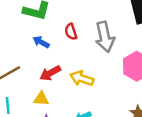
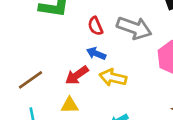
gray arrow: (105, 37) -> (134, 28), turned -52
blue arrow: (41, 42) -> (96, 54), moved

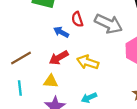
blue arrow: (96, 54) -> (61, 32), moved

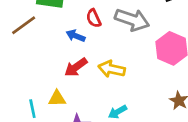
brown line: (21, 58) -> (24, 25), moved
yellow triangle: (51, 81) -> (57, 98), moved

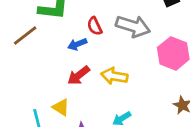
blue arrow: (76, 36) -> (77, 44), turned -42
yellow triangle: (57, 98) -> (61, 107), turned 36

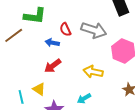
blue arrow: (77, 44) -> (52, 43), turned 32
yellow arrow: (114, 76) -> (93, 72), moved

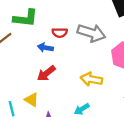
red semicircle: (65, 29) -> (60, 33), turned -64

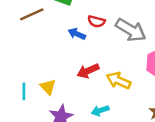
red arrow: (46, 73) -> (88, 71), moved

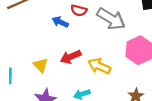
yellow triangle: (48, 87) -> (41, 65), moved

